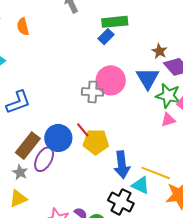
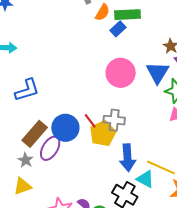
orange semicircle: (23, 27) -> (102, 12), moved, turned -138
gray cross: (93, 92) -> (114, 120), moved
yellow pentagon: (96, 142) -> (103, 133), turned -30

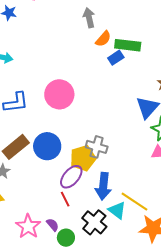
pink circle: (121, 73) -> (59, 94), moved
red line: (90, 121) -> (65, 199), moved
purple ellipse: (50, 148) -> (71, 177), moved

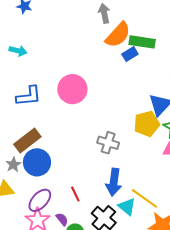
orange semicircle: (103, 39) -> (118, 35), size x1.6
blue circle: (47, 146) -> (37, 162), moved
yellow pentagon: (83, 158) -> (147, 124), moved
purple ellipse: (71, 177) -> (40, 200), moved

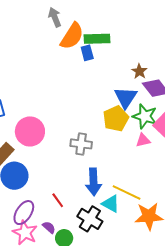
blue rectangle: (130, 54) -> (87, 53), turned -63
pink circle: (72, 89) -> (30, 131), moved

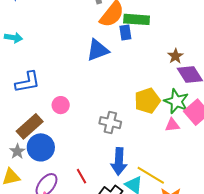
blue triangle: (126, 97) -> (98, 50), moved, turned 30
pink circle: (30, 131) -> (61, 105), size x0.6

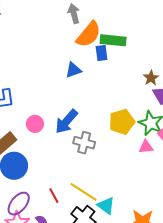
blue triangle: (98, 50) -> (73, 70), size x0.7
blue arrow: (119, 161) -> (66, 121), moved, turned 36
yellow line: (151, 175) -> (83, 192), moved

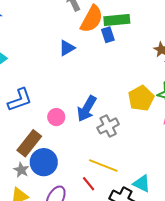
blue triangle: (73, 70) -> (67, 48), moved
gray cross: (84, 143) -> (108, 126), turned -30
yellow line: (83, 192) -> (103, 165), moved

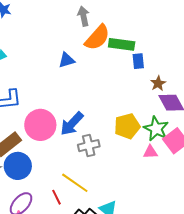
blue rectangle: (108, 35) -> (138, 61), moved
pink circle: (56, 117) -> (40, 125), size x1.8

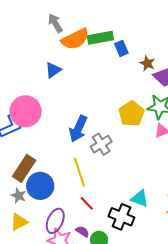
orange semicircle: (97, 38) -> (75, 39), turned 40
pink circle: (40, 125) -> (26, 111), moved
yellow line: (75, 183) -> (79, 172), moved, turned 56

